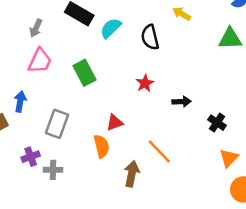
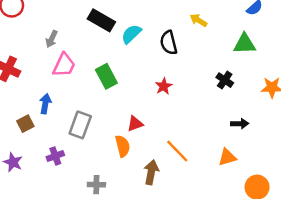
gray arrow: (36, 28) -> (52, 39), moved
black arrow: (182, 102) -> (240, 124), moved
black cross: (217, 123) -> (225, 80), moved
orange triangle: (229, 158) -> (227, 157), moved, turned 30
gray cross: (53, 170) -> (96, 185), moved

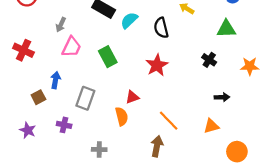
red star: (164, 86) -> (157, 65), size x1.5
purple cross: (55, 156) -> (64, 125), turned 32
brown arrow: (151, 172) -> (157, 146), moved

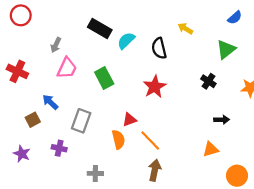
green triangle: (226, 29) -> (226, 49), turned -36
blue arrow: (55, 80) -> (50, 102), turned -56
orange line: (169, 121) -> (150, 141), moved

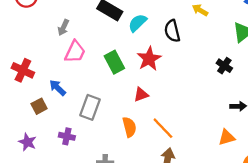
red cross: (17, 71) -> (23, 70), moved
red star: (155, 87) -> (149, 59), moved
red triangle: (129, 120) -> (141, 95), moved

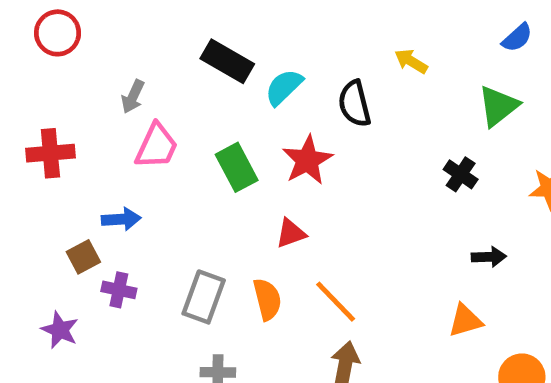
red cross: (23, 70) -> (50, 153), moved, turned -30
blue arrow: (58, 88) -> (121, 219), turned 132
gray rectangle: (90, 107) -> (204, 297), moved
purple cross: (67, 136) -> (119, 290), moved

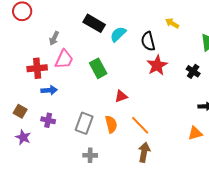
red cross: (50, 153) -> (37, 68), moved
red star: (307, 160) -> (157, 65), moved
brown square: (83, 257) -> (20, 111), moved, turned -32

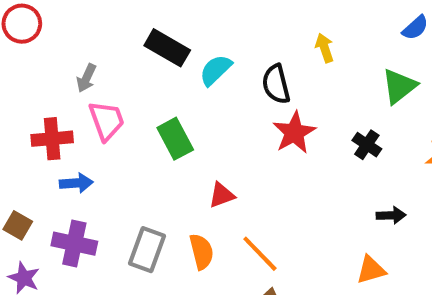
yellow arrow: (172, 23) -> (325, 48), turned 40
pink trapezoid: (64, 59) -> (107, 120), turned -45
purple cross: (48, 120) -> (74, 244), size x1.5

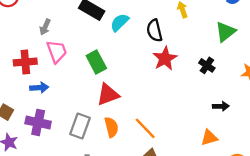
red triangle: (222, 195) -> (108, 95), moved, size x1.5

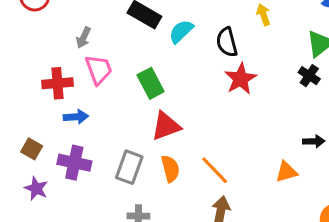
black cross: (207, 65) -> (309, 76), moved
orange triangle: (209, 138) -> (286, 172), moved

